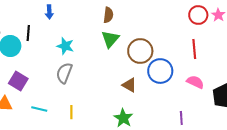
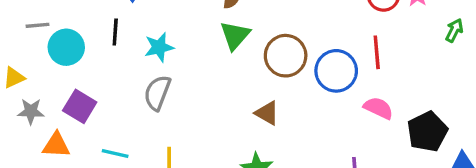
black line: (28, 33) -> (115, 32), moved
cyan star: (65, 46) -> (159, 47), turned -30
blue circle: (160, 71) -> (336, 71), moved

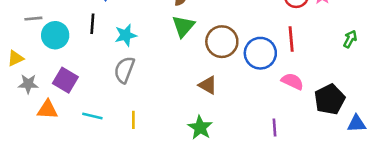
green arrow: (454, 30) -> (350, 39), moved

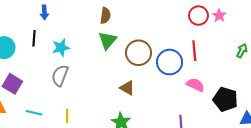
black pentagon: (330, 99) -> (225, 99), turned -30

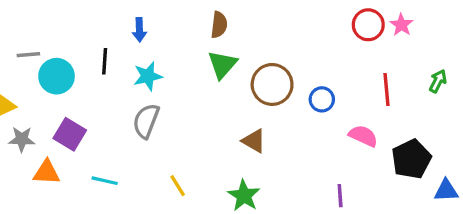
blue arrow: (44, 12) -> (139, 30), moved
red line: (194, 51) -> (386, 89), moved
blue circle: (170, 62) -> (322, 99), size x0.6
black pentagon: (225, 99) -> (411, 159), turned 30
yellow line: (67, 116) -> (178, 186), moved, turned -32

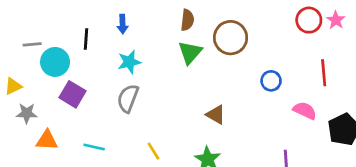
black line: (105, 61) -> (86, 39), moved
brown circle: (272, 84) -> (231, 38), moved
purple square: (70, 134) -> (73, 94), moved

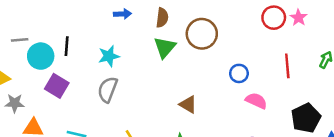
blue arrow: (123, 24) -> (122, 14), moved, turned -91
black line: (86, 39) -> (67, 46), moved
pink semicircle: (305, 111) -> (256, 101), moved

